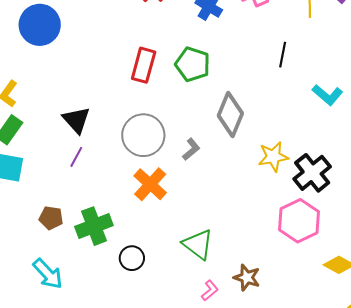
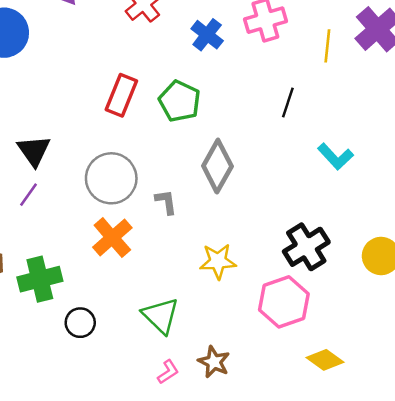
gray L-shape: (191, 149) -> (166, 202), turned -65
yellow star: (273, 157) -> (218, 261), moved

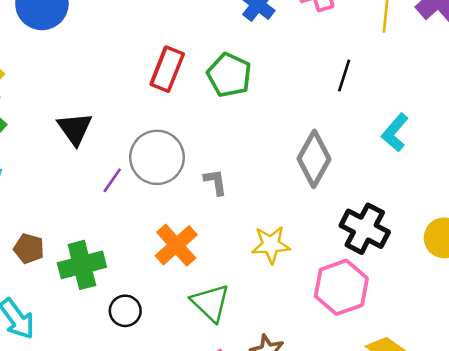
cyan L-shape: (335, 156) -> (395, 133), turned 84
gray diamond: (217, 166) -> (314, 159), moved
purple line: (28, 195) -> (112, 180), moved
orange cross: (112, 237) -> (176, 245), moved
black cross: (306, 247) -> (365, 229), turned -30

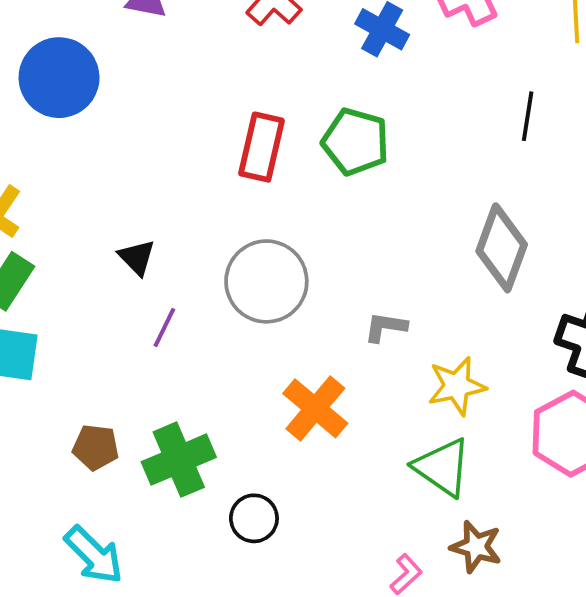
black triangle: (75, 129) -> (137, 257), size x0.7
purple line: (112, 180) -> (164, 327), moved
gray L-shape: (215, 182) -> (385, 327), moved, turned -64
green triangle: (210, 303) -> (442, 467), moved

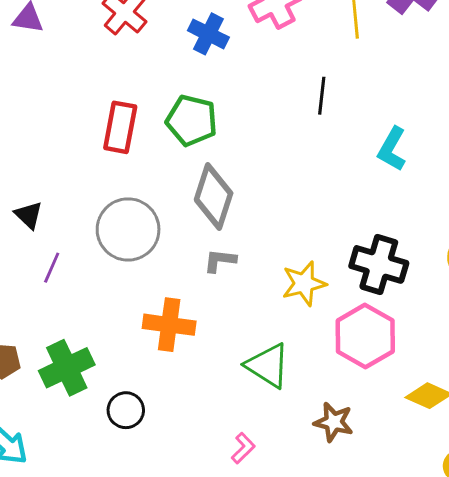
gray diamond: (502, 248) -> (214, 196), moved
yellow star: (457, 386) -> (304, 283), moved
orange cross: (315, 408) -> (169, 325), turned -30
brown star: (476, 547) -> (334, 422), moved

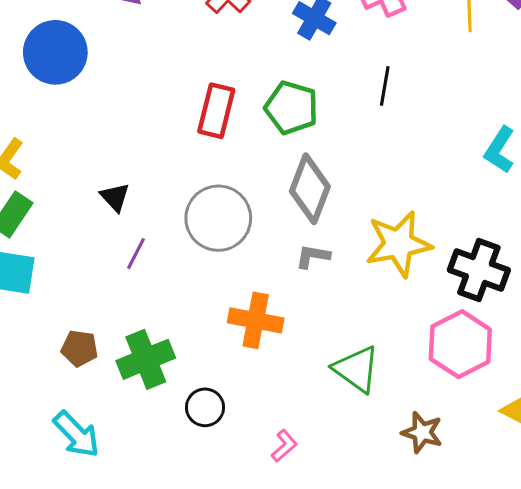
black line: (322, 96) -> (385, 86), moved
yellow star: (304, 283) -> (398, 244), moved, size x1.4
pink L-shape: (243, 448) -> (284, 446), moved

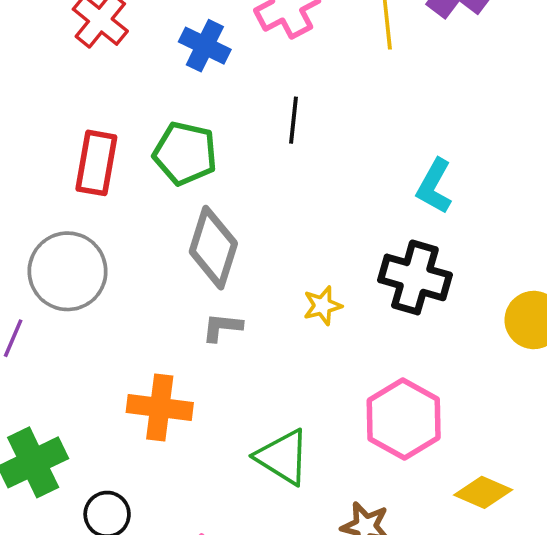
gray circle: (218, 218) -> (68, 271), moved
yellow star: (398, 244) -> (322, 306), size x0.5
black cross: (479, 270) -> (415, 277), moved

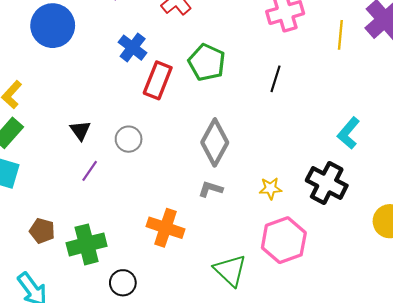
blue cross: (205, 46) -> (133, 48), moved
green pentagon: (185, 153) -> (207, 62), moved
gray circle: (68, 271) -> (129, 139), size x0.6
pink hexagon: (404, 419) -> (284, 240), moved

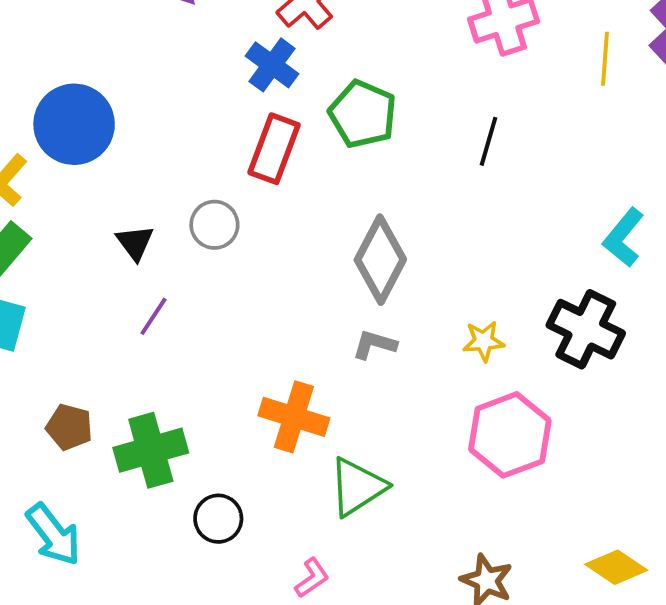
blue circle: (53, 26) -> (74, 124), moved
blue cross: (133, 48) -> (272, 65), moved
gray circle: (129, 139) -> (214, 225), moved
green triangle: (230, 270) -> (357, 487), moved, turned 45

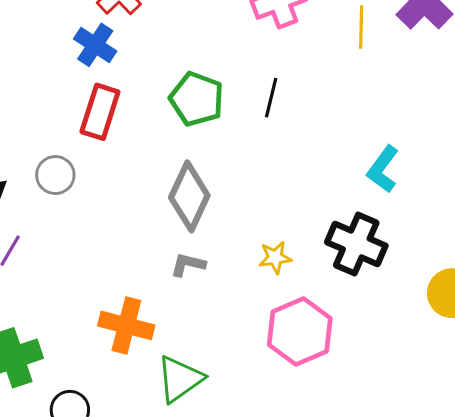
green pentagon: (363, 114) -> (197, 99), moved

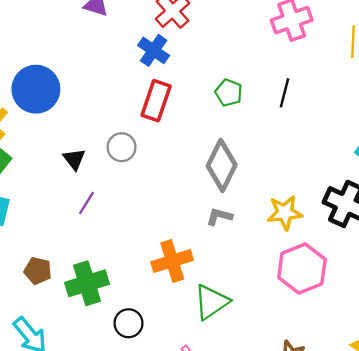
green pentagon: (197, 99) -> (229, 93), size x0.7
yellow star: (275, 258) -> (285, 213), size x1.4
orange cross: (126, 325) -> (172, 261), turned -33

